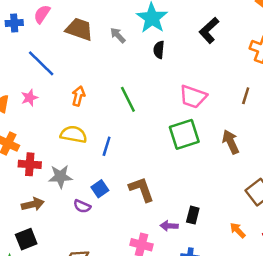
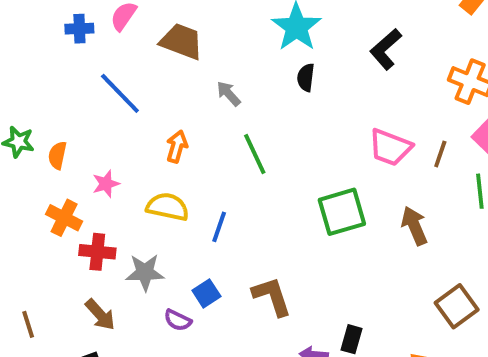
gray arrow: (118, 35) -> (229, 94), moved
pink trapezoid: (193, 97) -> (390, 147), moved
pink star: (29, 98) -> (106, 184), moved
brown arrow: (33, 204) -> (100, 315), turned 60

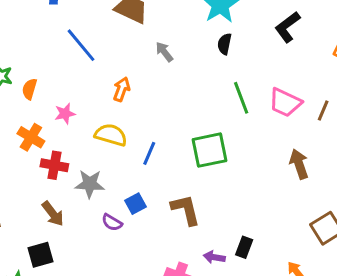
green line: (255, 154) -> (241, 98), moved
green square: (342, 212) -> (210, 150), moved

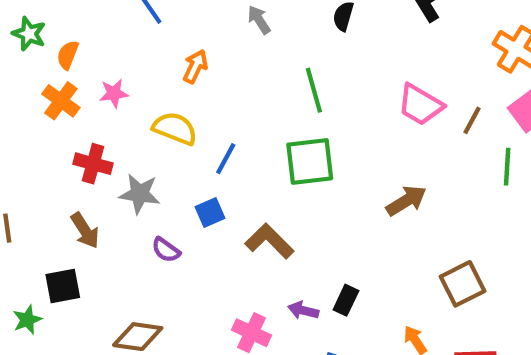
green line: (241, 98) -> (314, 90), moved
orange cross: (31, 137) -> (61, 101), moved
brown arrow: (299, 164) -> (406, 201), moved, turned 72
blue square: (136, 204) -> (210, 212), moved
brown L-shape: (186, 210) -> (269, 241), turned -36

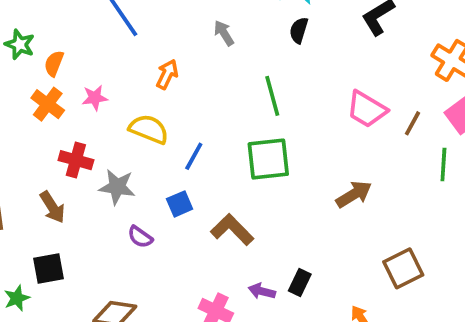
brown arrow: (85, 230) -> (52, 207), moved

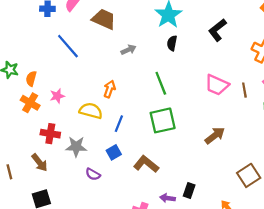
gray arrow: (224, 33) -> (128, 50), turned 104
orange arrow: (167, 74) -> (110, 89), moved
brown line: (412, 123) -> (244, 90), turned -32

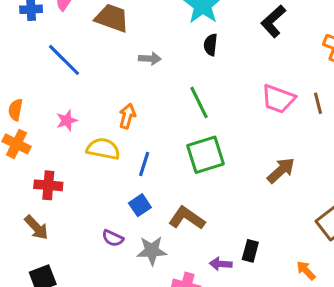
gray arrow: (128, 50) -> (150, 59), turned 32
pink star: (57, 96) -> (67, 120), moved
gray star: (76, 147) -> (152, 251), moved

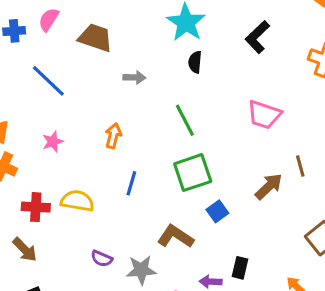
brown line: (318, 103) -> (300, 166), moved
yellow semicircle: (103, 149) -> (77, 201), moved
blue square: (140, 205) -> (217, 211), moved

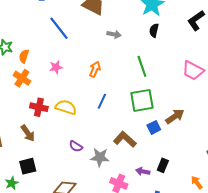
brown arrow: (269, 186) -> (175, 116), moved

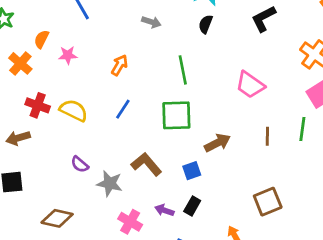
orange semicircle: (24, 56) -> (41, 39), moved
blue square: (154, 127) -> (192, 171), moved
brown arrow: (28, 133) -> (18, 138), turned 102

